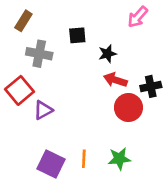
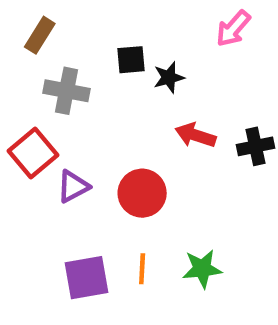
black star: (107, 54) -> (169, 77), moved
red circle: (128, 108) -> (142, 193), moved
purple square: (51, 164) -> (86, 278), turned -36

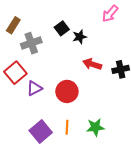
brown rectangle: (40, 35) -> (13, 25), moved
black square: (131, 60) -> (62, 28), turned -32
gray cross: (66, 91) -> (31, 43), turned -30
purple square: (86, 278) -> (41, 131), turned -30

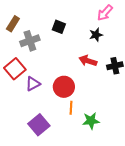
black square: (62, 28) -> (59, 27), turned -32
black star: (80, 37) -> (96, 35), moved
orange line: (67, 127) -> (71, 108), moved

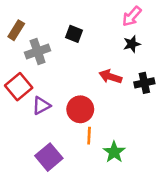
black star: (96, 35) -> (132, 44), moved
green star: (91, 121) -> (114, 152), turned -30

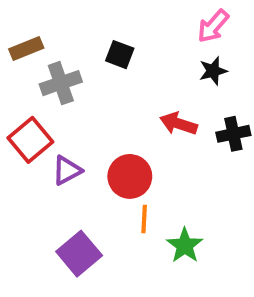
brown rectangle: (16, 30) -> (26, 49), turned 36

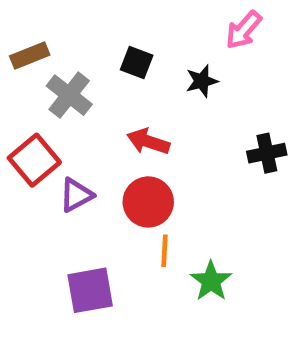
black star: (213, 71) -> (202, 81), moved
gray cross: (61, 83) -> (69, 95), turned -33
red arrow: (179, 124) -> (148, 142), moved
purple square: (79, 254) -> (90, 290), turned 30

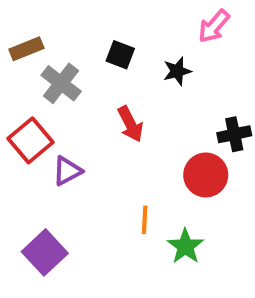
red arrow: (148, 142) -> (130, 124), turned -135
red circle: (148, 202) -> (206, 175), moved
purple square: (90, 290) -> (45, 252), moved, turned -33

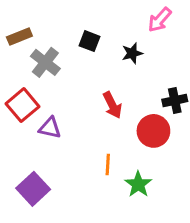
red arrow: (130, 124) -> (112, 105), moved
purple triangle: (67, 171) -> (50, 128), turned 40

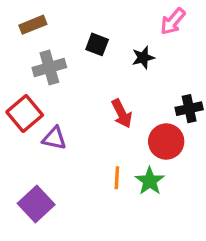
brown rectangle: (19, 36) -> (33, 25), moved
gray cross: (45, 62) -> (49, 67), turned 36
green star: (138, 184) -> (150, 181), moved

